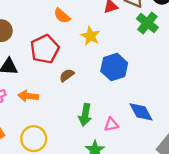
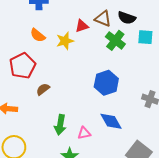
yellow star: (90, 36) -> (65, 41), moved, turned 30
blue hexagon: (114, 67) -> (106, 83), moved

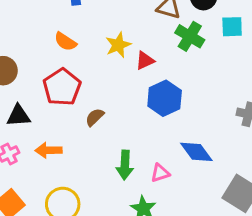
red triangle: (82, 26) -> (145, 61), moved
orange semicircle: (38, 35) -> (65, 42), moved
blue hexagon: (106, 83) -> (165, 98), moved

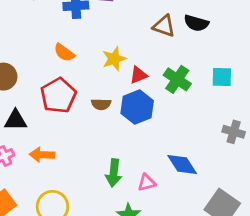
cyan square: (232, 27) -> (222, 77), moved
green cross: (190, 36) -> (177, 79), moved
blue hexagon: (165, 98) -> (137, 107), moved
brown semicircle: (95, 117) -> (101, 104), moved, turned -138

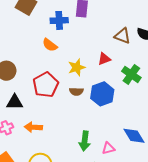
orange semicircle: (64, 53) -> (50, 45), moved
yellow star: (114, 59) -> (77, 67), moved
red triangle: (138, 75) -> (104, 59), moved

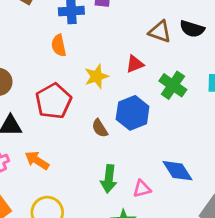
orange semicircle: (50, 45) -> (59, 45), turned 42
brown semicircle: (76, 91) -> (100, 128), moved, turned 56
orange arrow: (33, 127) -> (37, 160), turned 30

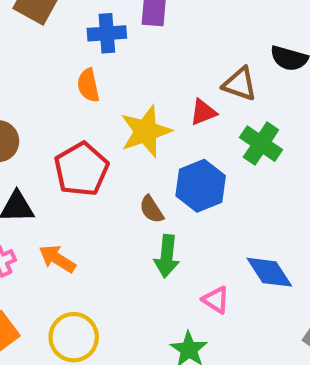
brown triangle: (160, 32) -> (240, 84), moved
yellow star: (96, 76) -> (146, 131), size x1.4
green arrow: (109, 179) -> (167, 256), moved
pink triangle: (142, 189) -> (216, 300), turned 48

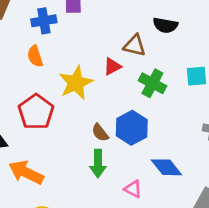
blue hexagon: (201, 186) -> (132, 128), moved
brown semicircle: (152, 209) -> (100, 133), moved
orange arrow: (57, 259) -> (26, 172), size x1.4

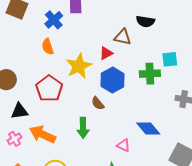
blue cross: (44, 21) -> (54, 20), turned -30
green cross: (152, 83) -> (150, 74), moved, turned -30
blue hexagon: (132, 128) -> (113, 80), moved
green arrow: (98, 163) -> (83, 128), moved

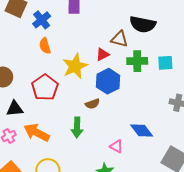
blue cross: (54, 20) -> (42, 20), moved
black semicircle: (145, 21) -> (143, 24), size x1.4
green cross: (150, 74) -> (137, 61), moved
brown semicircle: (98, 103) -> (92, 104), turned -72

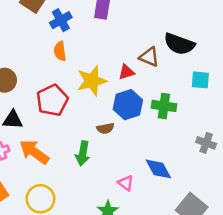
green cross: (137, 61) -> (164, 106), moved
cyan square: (165, 63) -> (200, 80), moved

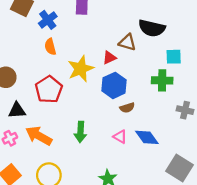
green cross: (164, 106) -> (162, 80), moved
brown semicircle: (105, 128) -> (127, 108), moved
pink triangle: (126, 183) -> (120, 137), moved

